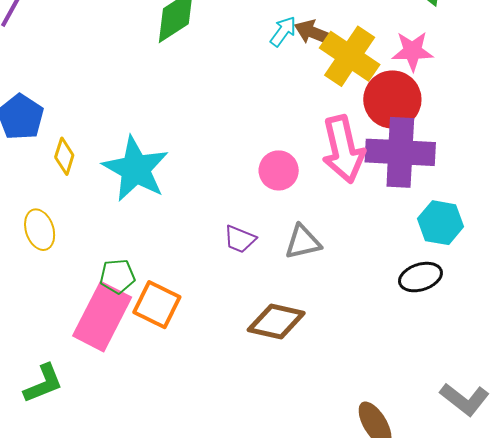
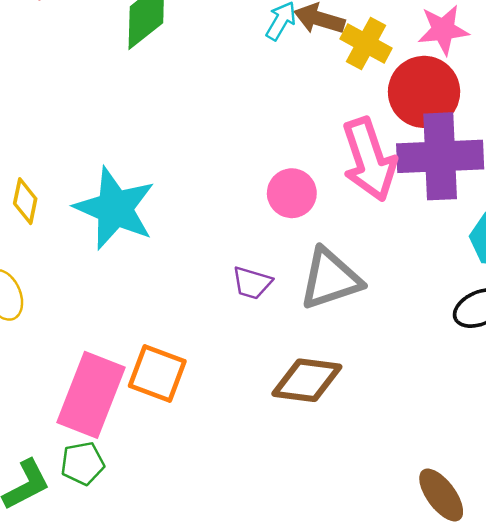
yellow cross: (350, 56) -> (366, 44), size x0.7
gray triangle: (303, 242) -> (330, 279), size x1.4
green pentagon: (117, 276) -> (83, 463), moved

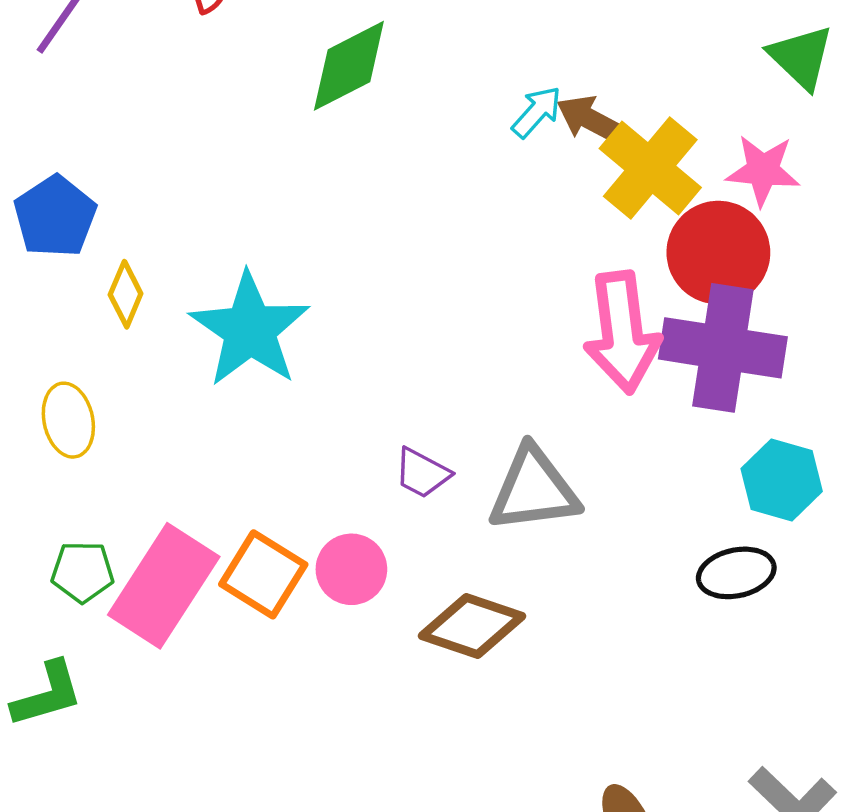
yellow cross: (366, 44) -> (650, 168), size x1.4
pink circle: (292, 193) -> (351, 569), moved
green pentagon: (83, 463) -> (83, 572), moved

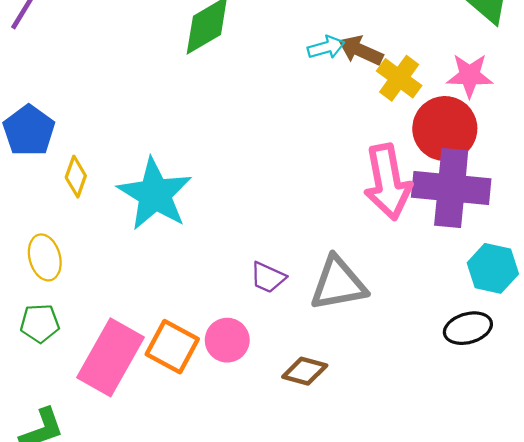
cyan arrow: (537, 112) -> (326, 47), turned 36
yellow cross: (650, 168) -> (399, 78), size x0.7
green pentagon: (83, 572) -> (40, 323), moved
brown diamond: (472, 626) -> (305, 371), size x0.7

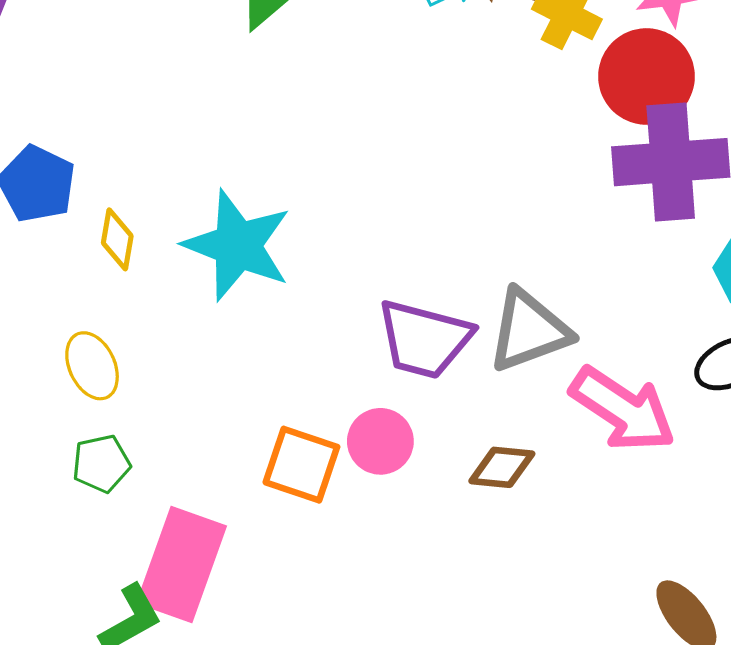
pink arrow: (388, 182) -> (623, 409), moved, turned -36
purple trapezoid: (268, 277) -> (424, 339), size x1.8
pink rectangle: (111, 357) -> (182, 564), moved

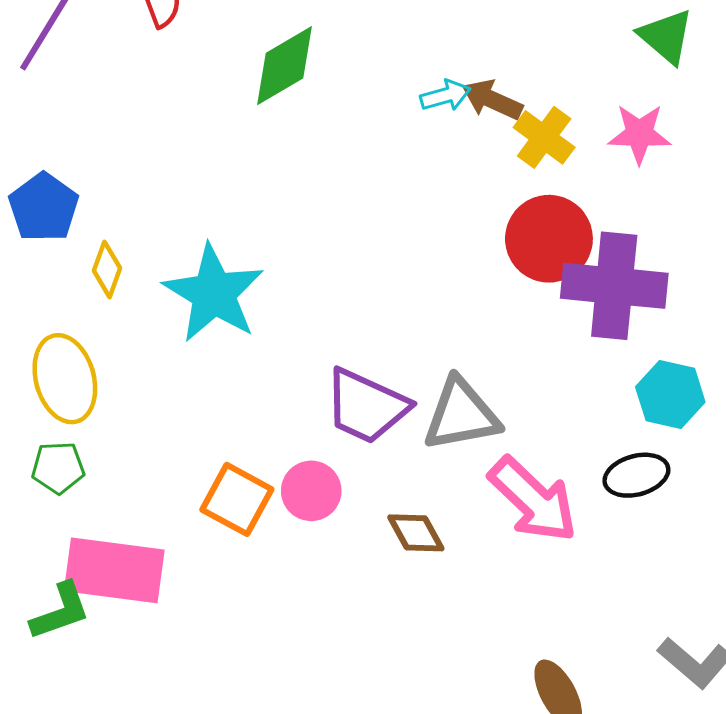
red circle: (646, 76) -> (549, 239), moved
yellow ellipse: (92, 366) -> (65, 379), size x1.4
brown diamond: (502, 467) -> (416, 533), turned 46
pink rectangle: (182, 564) -> (114, 570), turned 68

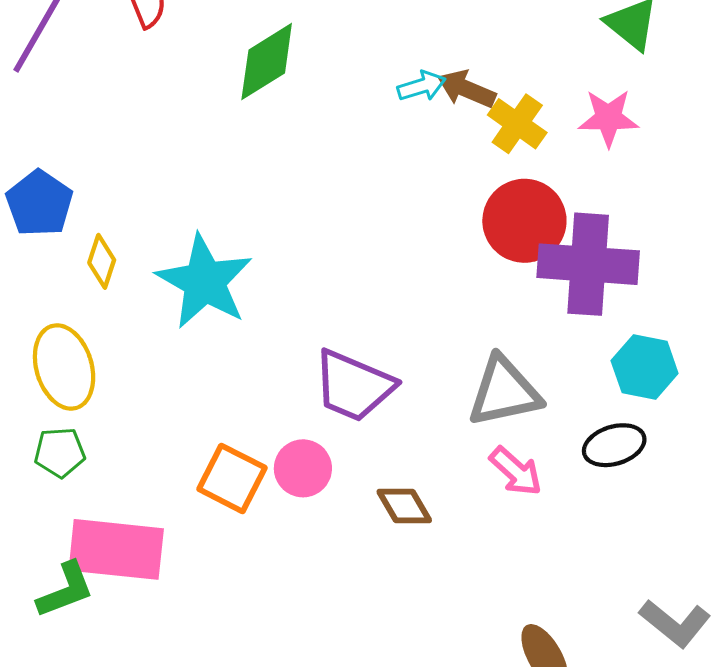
gray triangle: (461, 415) -> (504, 392), moved
pink arrow: (533, 500) -> (516, 471), size x0.6

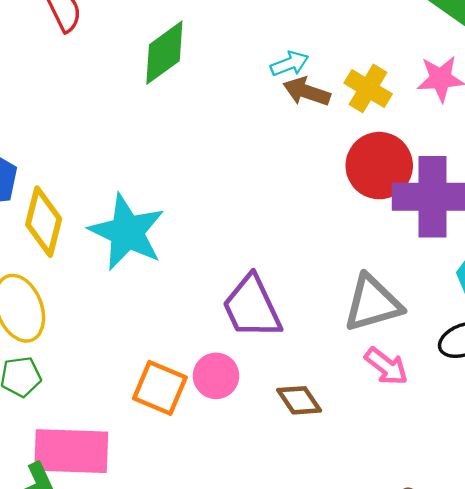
brown arrow: (467, 89) -> (307, 92), moved
yellow diamond: (102, 261) -> (44, 222), size x1.6
purple trapezoid: (354, 386) -> (252, 307), turned 46

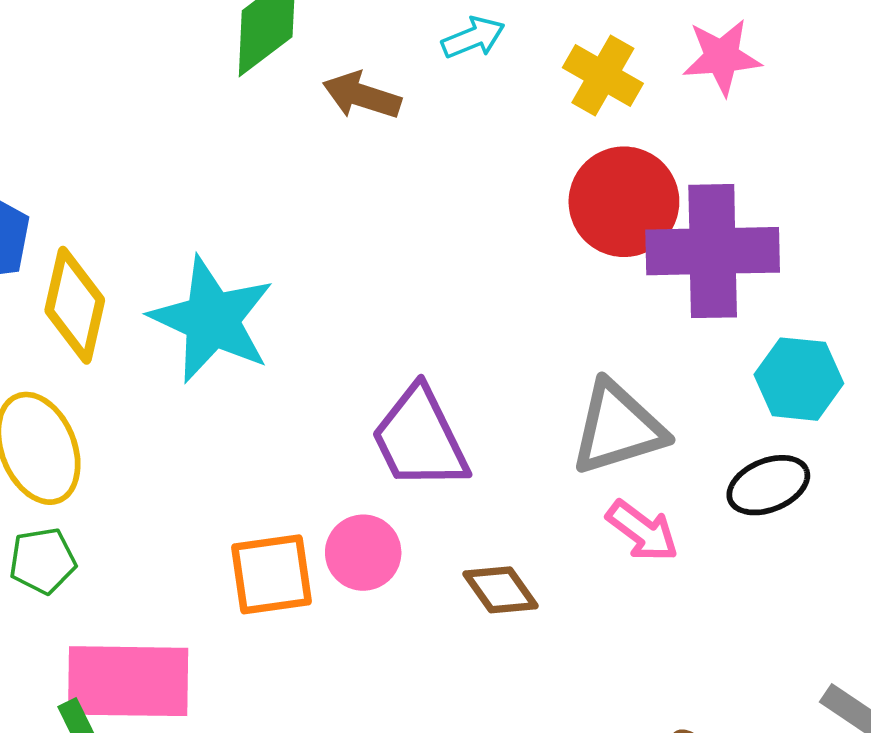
brown arrow: (307, 92) -> (362, 96), moved
orange square: (160, 388) -> (271, 574), turned -30

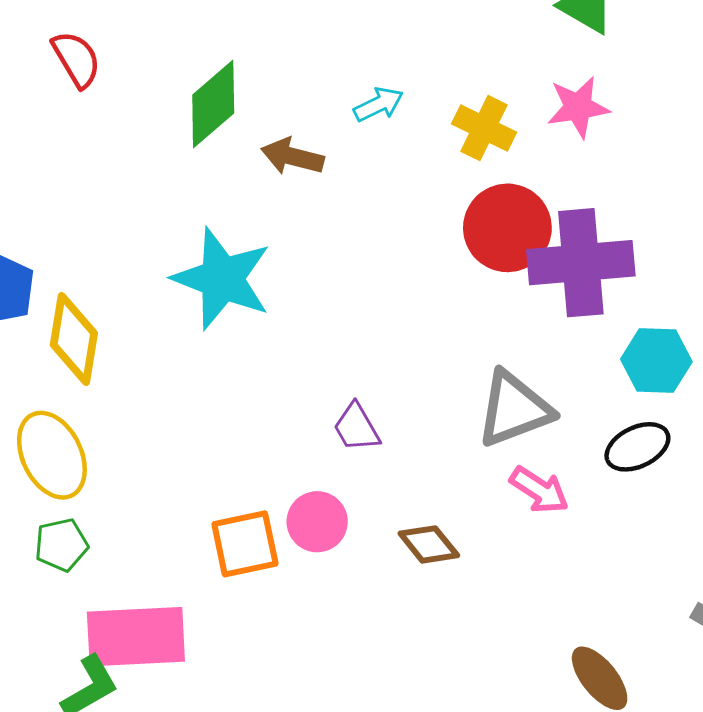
cyan star: (212, 320) -> (222, 279), moved
purple trapezoid: (420, 438) -> (356, 428), size x0.6

